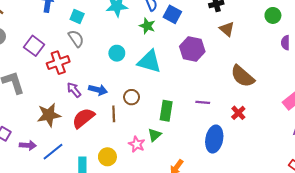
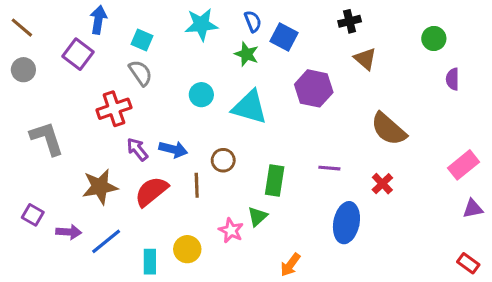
purple square: (34, 46) -> (78, 54), moved

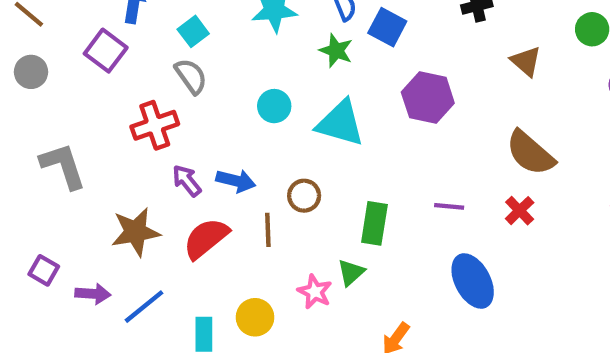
cyan square: (142, 40) -> (193, 31), turned 30
brown triangle: (365, 59) -> (526, 61), moved
red cross: (382, 184) -> (520, 211), moved
blue ellipse: (346, 223) -> (473, 281), turned -39

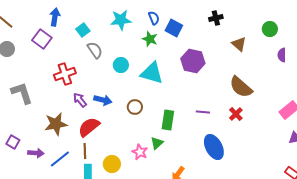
gray semicircle: (191, 76) -> (95, 50), moved
brown line: (268, 230) -> (85, 151), moved

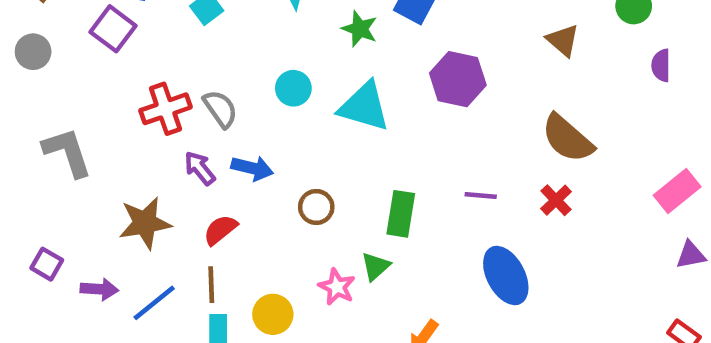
gray semicircle: (95, 50) -> (220, 109), moved
brown circle: (135, 107) -> (316, 207), moved
red semicircle: (89, 127) -> (220, 230), size x0.7

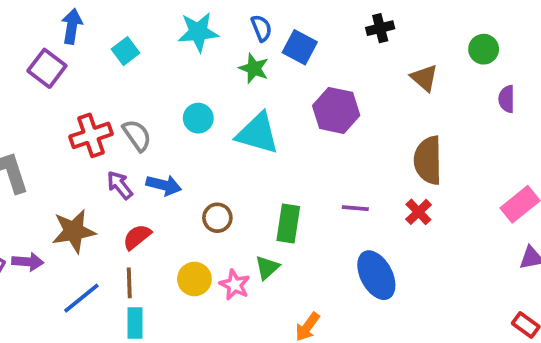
brown semicircle: (567, 138) -> (428, 160), turned 48
purple arrow: (99, 289) -> (28, 262), moved
yellow circle: (273, 314) -> (194, 279), moved

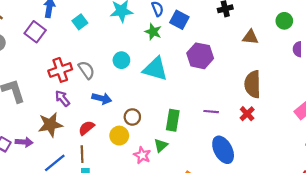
brown triangle: (424, 78) -> (250, 37), turned -35
purple arrow: (120, 185) -> (62, 98), moved
yellow circle: (194, 279) -> (119, 136), moved

